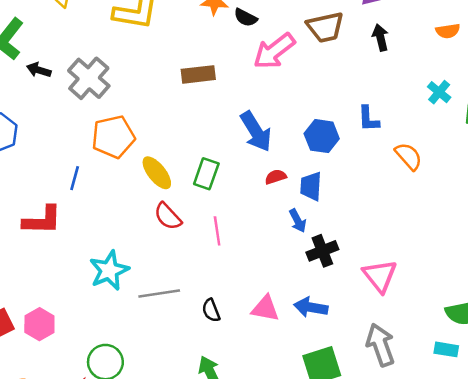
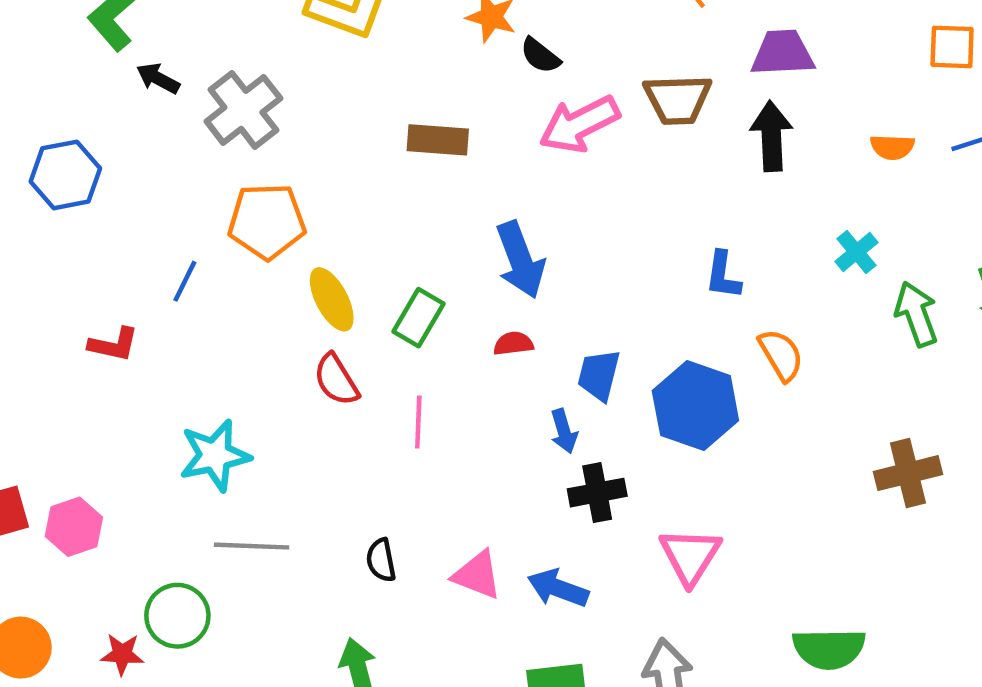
black arrow: (380, 38) -> (771, 136), size x1.4
blue hexagon: (322, 136) -> (695, 406), moved, size x1.4
red semicircle: (276, 177) -> (513, 344), moved
red L-shape: (42, 220) -> (114, 345), size x0.7
gray line: (159, 294) -> (252, 546), moved

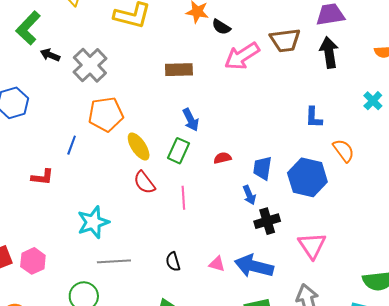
blue arrow: (520, 260) -> (191, 120), moved, size x0.7
pink triangle: (477, 575) -> (217, 264), size x0.7
blue arrow: (558, 588) -> (254, 266), size x1.4

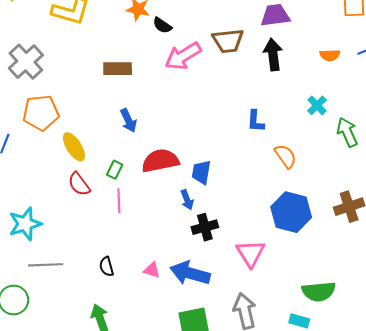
green rectangle: (179, 151) -> (115, 170), moved, size x0.7
red semicircle: (223, 158) -> (160, 161), size x2.0
blue hexagon: (307, 177) -> (291, 212), moved

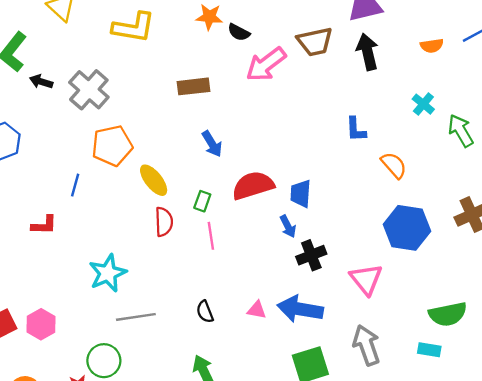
red semicircle: (79, 184) -> (164, 222), turned -140

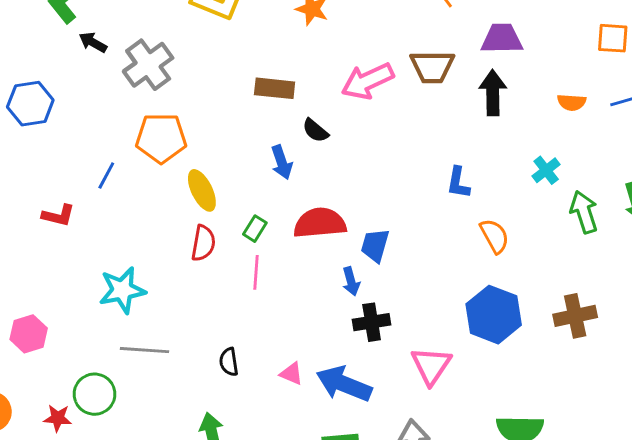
black semicircle: (239, 32) -> (315, 131), moved

